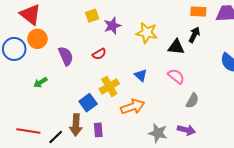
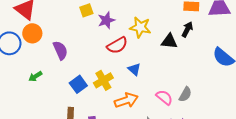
red semicircle: (99, 54) -> (117, 45), moved, size x1.5
pink semicircle: (176, 76) -> (164, 97), moved
blue square: (88, 103) -> (78, 84), moved

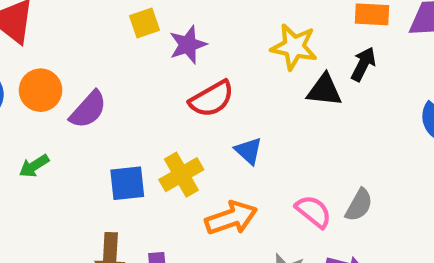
yellow star: (140, 27) -> (294, 47), moved
orange circle: (32, 33) -> (41, 90), moved
purple semicircle: (60, 50) -> (88, 110), turned 66
blue square: (78, 84) -> (127, 183), turned 30

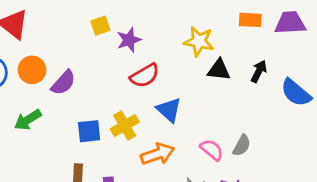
black arrow: (363, 64) -> (259, 71), moved
blue triangle: (248, 151) -> (169, 110), size x1.4
green arrow: (34, 166) -> (28, 120), size x1.4

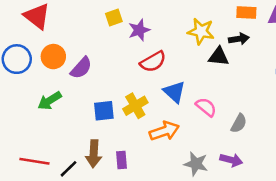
black arrow: (259, 71) -> (239, 39), moved, turned 54
pink semicircle: (212, 150) -> (206, 107), moved

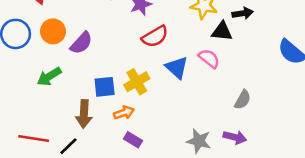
pink semicircle: (206, 107) -> (209, 58), moved
orange arrow: (164, 131) -> (124, 113), moved, size x0.7
brown arrow: (94, 154) -> (84, 114), moved
purple rectangle: (121, 160) -> (133, 140), moved, turned -54

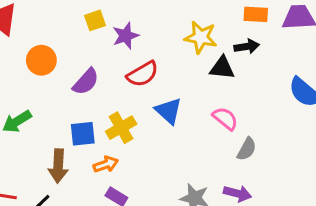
orange circle: (53, 31) -> (41, 60), moved
purple semicircle: (81, 43) -> (86, 82), moved
pink semicircle: (209, 58) -> (225, 118), moved

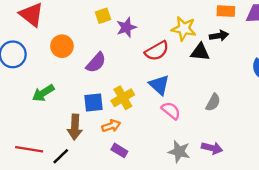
red semicircle: (142, 74) -> (157, 51), moved
pink semicircle: (225, 118) -> (171, 111), moved
gray semicircle: (247, 149) -> (213, 102), moved

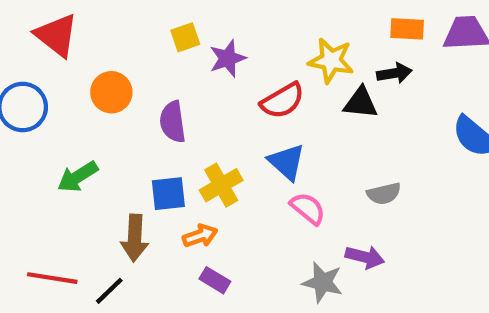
purple semicircle: (96, 63) -> (173, 122), turned 130
gray semicircle: (213, 102) -> (384, 194), turned 48
purple arrow: (212, 148) -> (365, 257), moved

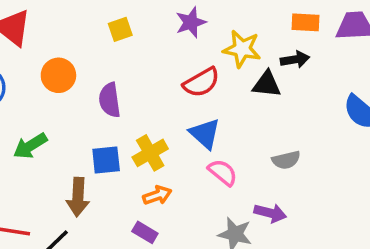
purple star: (228, 58) -> (191, 22), moved
orange arrow: (200, 236) -> (157, 195), moved

